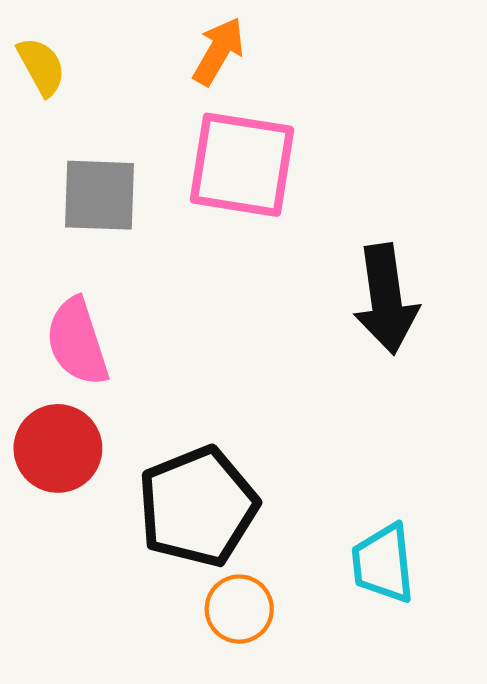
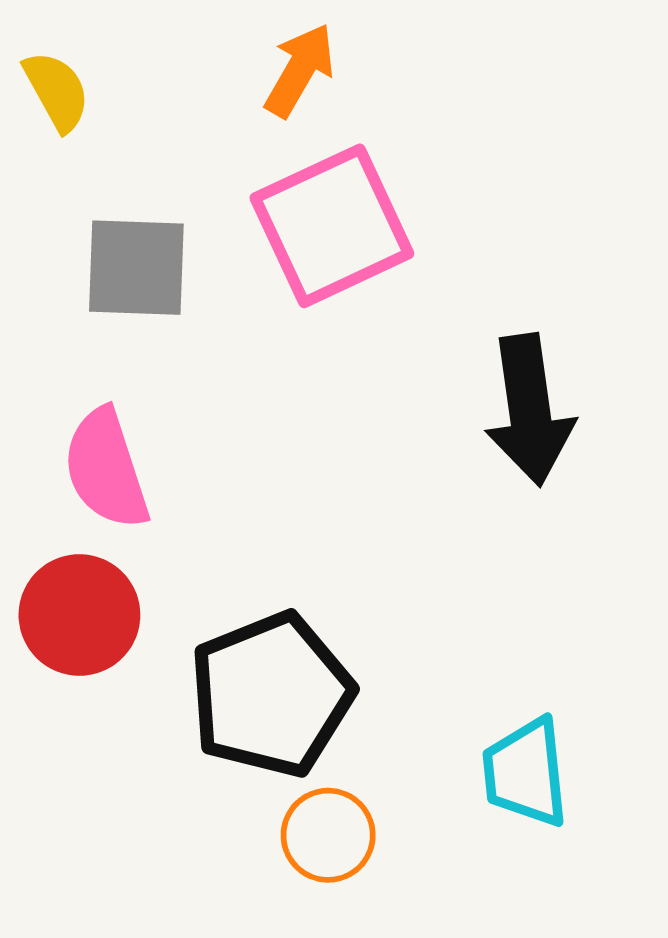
pink square: (242, 165) -> (332, 226), turned -34

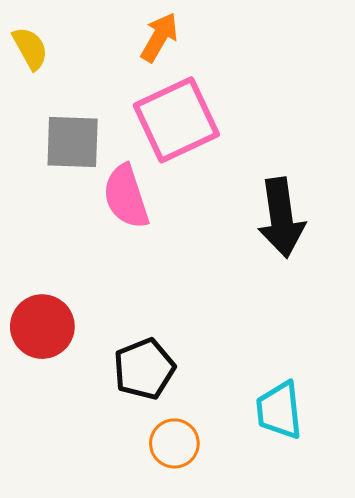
pink semicircle: (106, 469) -> (126, 196), moved
black pentagon: (271, 695) -> (144, 369), size x0.7

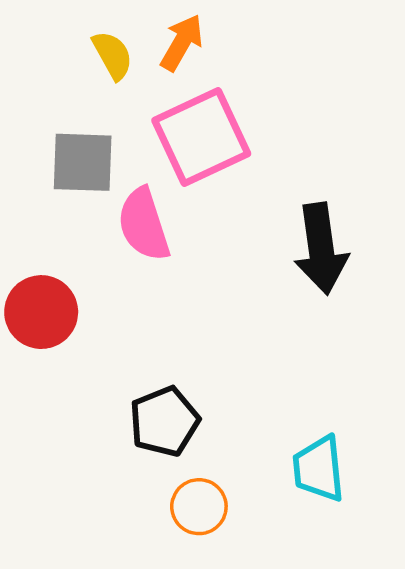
yellow semicircle: (30, 48) -> (113, 55), moved
red circle: (42, 327) -> (41, 312), moved

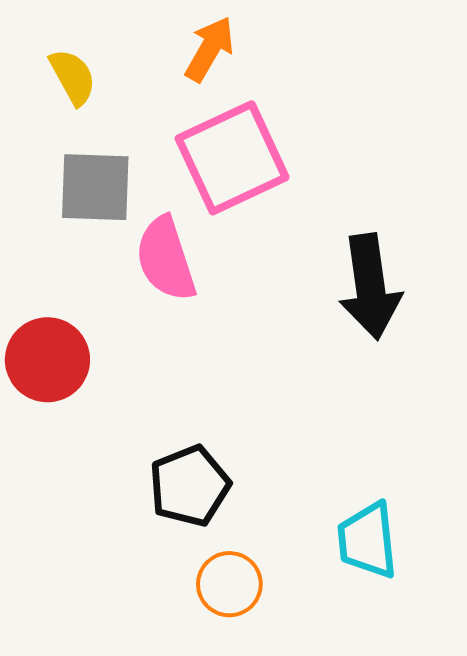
yellow semicircle: (113, 55) -> (73, 77), moved

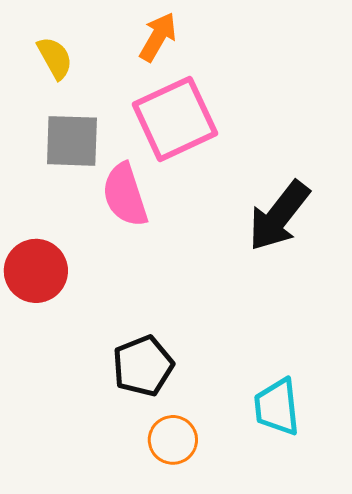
black arrow: (370, 287) -> (279, 216), turned 46

